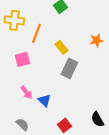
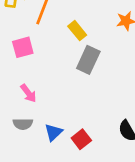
blue triangle: (44, 100) -> (53, 132), moved, turned 32
gray semicircle: (22, 124) -> (23, 124), moved, turned 136

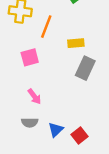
yellow rectangle: (77, 31) -> (76, 43), turned -56

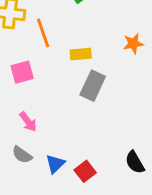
orange line: (46, 27) -> (43, 33), turned -40
gray semicircle: (30, 123) -> (22, 155), turned 35

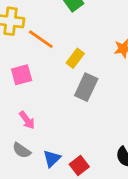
orange line: (43, 33) -> (41, 39), turned -36
yellow rectangle: (81, 54) -> (75, 58), turned -48

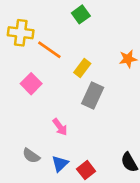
pink square: (22, 75) -> (31, 84), turned -30
pink arrow: (27, 120) -> (60, 127), moved

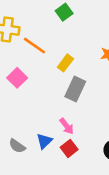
pink arrow: (60, 127) -> (67, 126), moved
blue triangle: (60, 164) -> (44, 141), moved
red square: (86, 170) -> (69, 148), moved

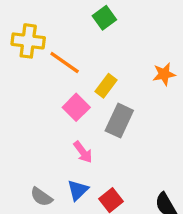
pink square: (17, 78) -> (76, 107), moved
pink arrow: (67, 126) -> (83, 152), moved

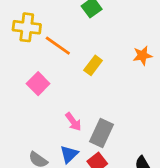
pink square: (76, 107) -> (38, 84), moved
gray rectangle: (119, 121) -> (101, 133), moved

